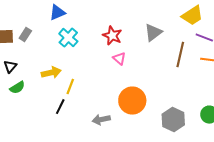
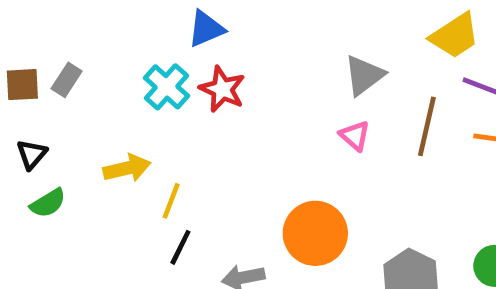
blue triangle: (57, 13) -> (206, 29), moved
red star: (112, 36) -> (222, 89), moved
pink triangle: (119, 59) -> (355, 136), moved
black line: (60, 107) -> (180, 247), moved

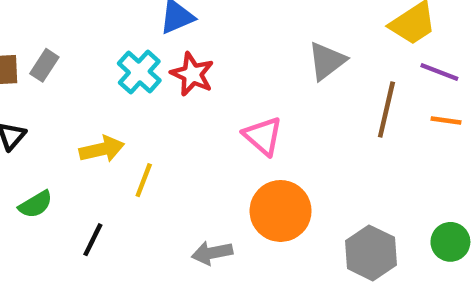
pink triangle: (355, 136) -> (263, 136), moved, size x1.4
green semicircle: (48, 203) -> (36, 204), moved
black line: (180, 247) -> (93, 240), moved

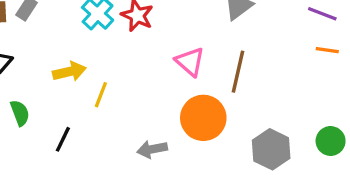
brown line: (386, 109) -> (238, 72), moved
green semicircle: (36, 204) -> (20, 113), turned -80

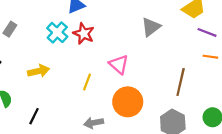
brown line: (238, 72) -> (181, 82), moved
yellow line: (101, 95) -> (87, 82), moved

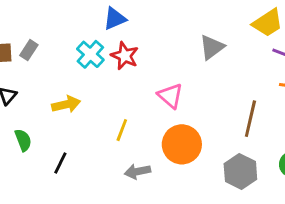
yellow line: (87, 82) -> (122, 130), moved

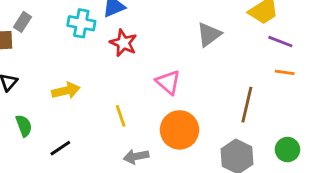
gray rectangle: (29, 50) -> (22, 22), moved
cyan cross: (90, 54) -> (81, 23), moved, turned -32
yellow line: (122, 130) -> (121, 116), turned -40
black line: (60, 163) -> (60, 148), turned 30

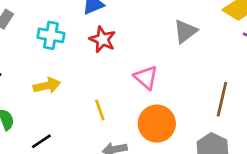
cyan cross: (81, 23) -> (51, 35), moved

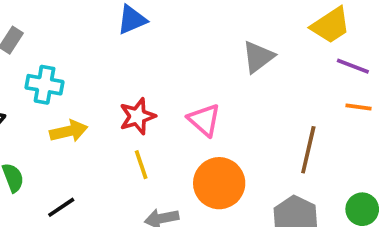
cyan cross: (51, 35) -> (45, 85), moved
red star: (103, 39) -> (137, 116), moved, turned 30

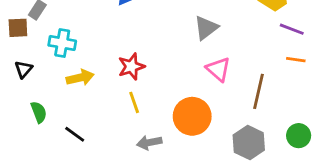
gray triangle: (258, 57) -> (206, 28), moved
pink triangle: (204, 120) -> (218, 69), moved
black line: (61, 207) -> (75, 134), turned 70

